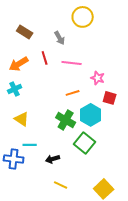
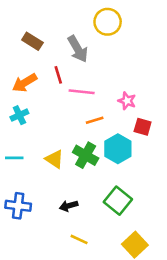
gray arrow: (60, 38) -> (78, 49), size x1.5
pink line: (72, 63) -> (82, 92), moved
yellow triangle: (22, 119) -> (54, 159), moved
green square: (85, 143) -> (118, 201), moved
cyan line: (30, 145) -> (14, 158), moved

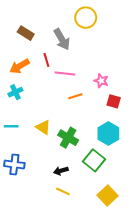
cyan hexagon: (118, 149) -> (108, 133), moved
green cross: (86, 155) -> (68, 138), moved
black arrow: (69, 206) -> (61, 171), moved

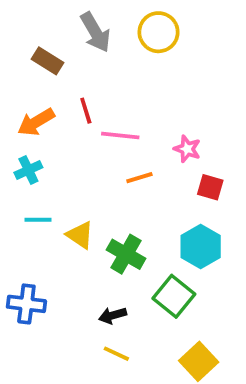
gray arrow: (62, 39) -> (95, 32), moved
cyan line: (11, 126) -> (38, 220), moved

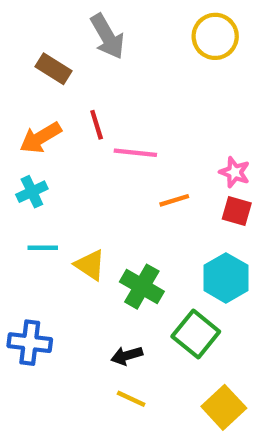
yellow circle: (159, 32) -> (215, 36), moved
pink star: (187, 149) -> (235, 172), moved
orange line: (139, 178) -> (174, 200), moved

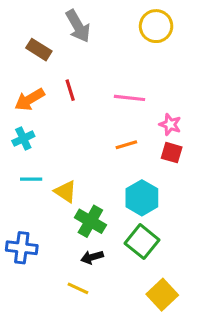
pink line: (135, 153) -> (129, 98), moved
cyan hexagon: (226, 278) -> (142, 198), moved
green cross: (142, 287) -> (90, 221), moved
yellow line: (131, 399) -> (78, 288), moved

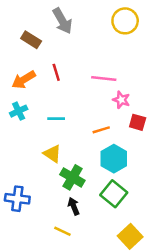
pink star: (170, 124) -> (121, 100), moved
orange line: (126, 145) -> (101, 130), moved
cyan line: (31, 179) -> (56, 119), moved
black arrow: (92, 257) -> (74, 206), turned 84

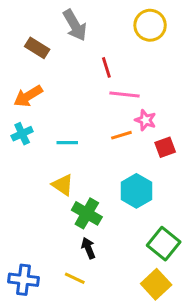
red line: (56, 72) -> (106, 67), moved
red square: (138, 122) -> (165, 147), turned -36
orange line: (101, 130) -> (121, 135), moved
green square: (114, 194) -> (164, 244), moved
blue cross: (17, 199) -> (24, 280), moved

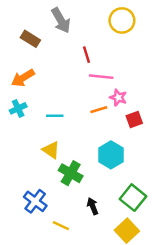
black arrow: (88, 248) -> (93, 206), moved
blue cross: (24, 280) -> (35, 201), moved, turned 30

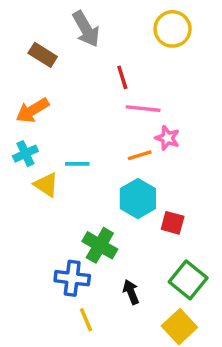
red square: (134, 119) -> (173, 223), moved, turned 35
yellow triangle: (51, 150) -> (46, 185), moved
cyan hexagon: (111, 155) -> (138, 199), moved
blue cross: (35, 201) -> (72, 278), moved, turned -30
yellow line: (61, 226) -> (86, 320), turned 42

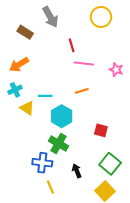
pink star: (167, 138) -> (116, 70), moved
cyan hexagon: (138, 199) -> (62, 116), moved

